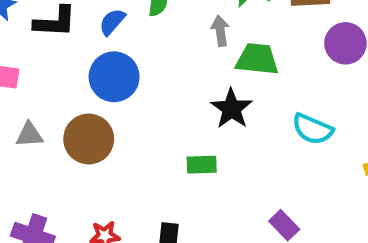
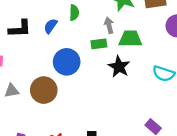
blue circle: (114, 77) -> (67, 62), moved
green rectangle: (202, 165) -> (99, 44), moved

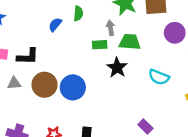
black L-shape: (20, 29) -> (28, 56), moved
blue circle: (67, 62) -> (73, 87), moved

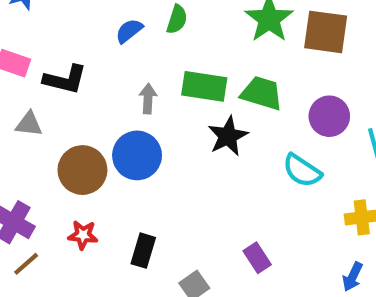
gray arrow: (111, 28) -> (148, 99), moved
purple circle: (175, 33) -> (329, 116), moved
green rectangle: (100, 45) -> (204, 86), size x1.5
brown circle: (44, 85) -> (82, 170), moved

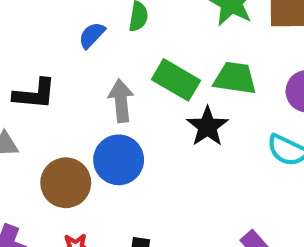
green rectangle: (204, 86) -> (176, 80), turned 30
gray arrow: (148, 99) -> (121, 101), size x1.4

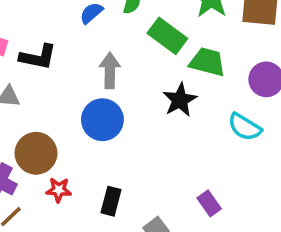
green rectangle: (176, 80) -> (167, 36), moved
brown circle: (66, 183) -> (36, 153), moved

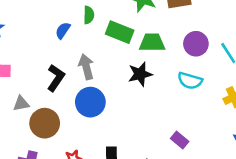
black L-shape: (38, 57) -> (56, 78), moved, turned -52
black star: (180, 100) -> (140, 74), turned 30
brown circle: (36, 153) -> (45, 123), moved

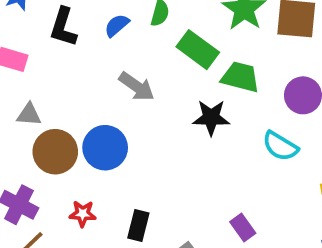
gray arrow: (86, 67) -> (137, 87), turned 125
black L-shape: (56, 78) -> (63, 27), moved, turned 148
blue circle: (90, 102) -> (105, 148), moved

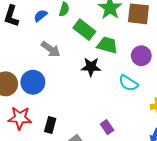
red star: (83, 214) -> (20, 118), size x1.6

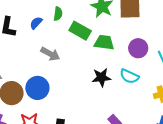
black star: (91, 67) -> (101, 77), moved

